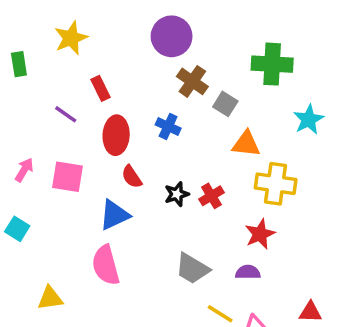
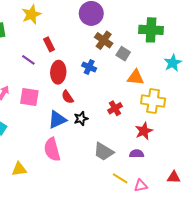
black star: (177, 194) -> (81, 119), moved

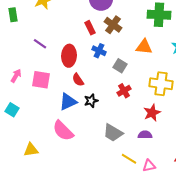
red rectangle: (49, 44) -> (90, 28), moved
gray square: (123, 54) -> (120, 66), moved
orange triangle: (136, 77) -> (144, 47), moved
pink semicircle: (52, 150) -> (63, 131), turned -30

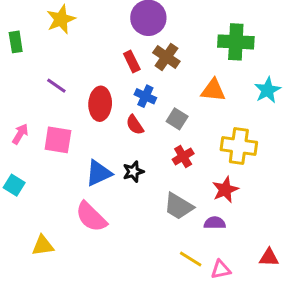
red semicircle: (78, 80) -> (135, 125), moved
gray trapezoid: (113, 133) -> (179, 206), moved

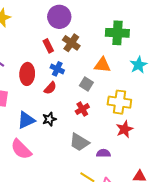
gray square: (177, 119) -> (86, 84), moved
red semicircle: (135, 125) -> (50, 88), turned -104
red star: (225, 190) -> (124, 129), moved

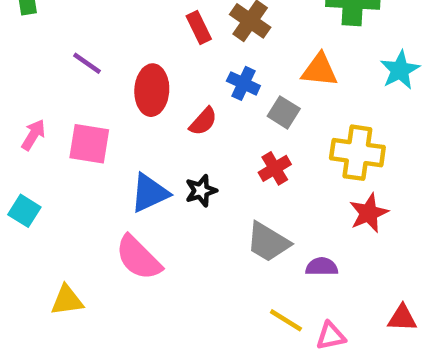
blue cross: (57, 69) -> (243, 83), moved

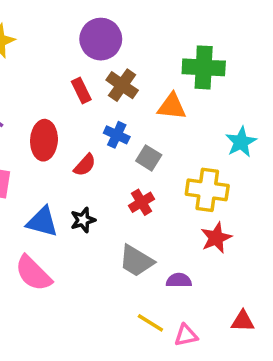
orange triangle: (319, 70) -> (172, 106), moved
cyan star: (400, 70) -> (241, 142), moved
blue triangle: (150, 193) -> (42, 222), turned 40

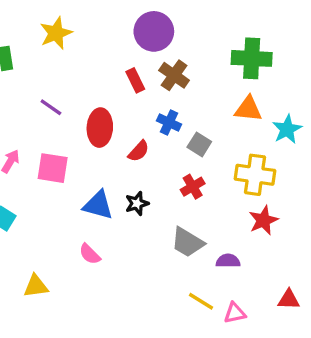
orange triangle: (172, 106) -> (248, 109), moved
pink semicircle: (33, 273) -> (90, 254), size x0.6

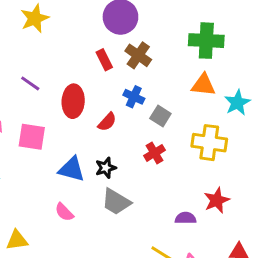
red star: (263, 220) -> (217, 200), moved
gray trapezoid: (188, 242) -> (116, 202), moved

